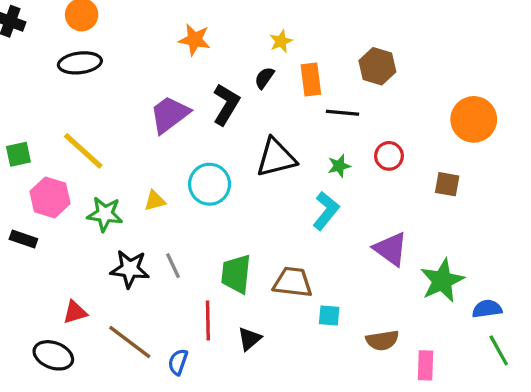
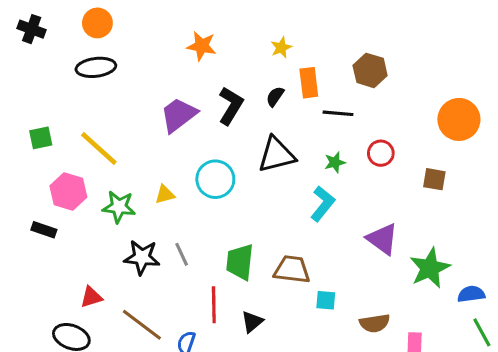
black semicircle: (264, 78) -> (275, 96), moved
green square: (18, 154) -> (41, 138), moved

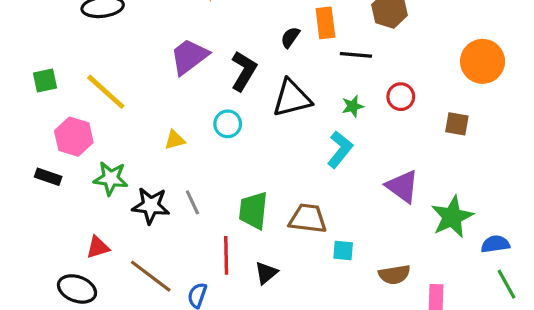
black L-shape: (231, 106) -> (244, 71), moved
cyan circle: (215, 179) -> (228, 124), size x0.7
green star: (119, 207) -> (111, 178), moved

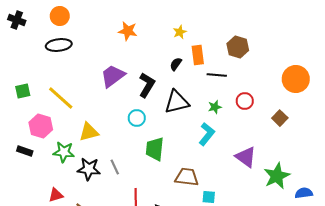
brown square: (457, 124) -> (280, 118), turned 35
yellow triangle: (175, 140) -> (89, 132), moved, size x1.5
green trapezoid: (253, 210) -> (155, 149), moved

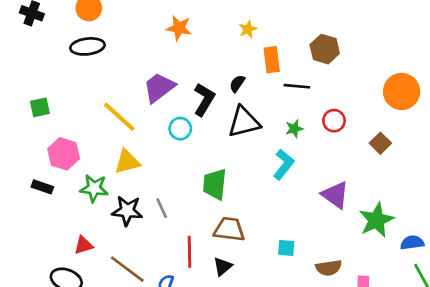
black semicircle: (176, 64) -> (237, 84), moved
yellow line: (61, 98) -> (119, 117), moved
cyan circle: (137, 118) -> (180, 129), moved
brown trapezoid: (187, 177) -> (229, 229), moved

